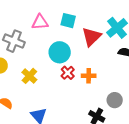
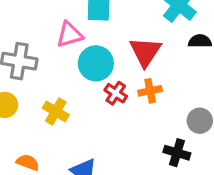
pink triangle: (40, 22) -> (70, 35), moved
red triangle: (92, 37) -> (145, 52), moved

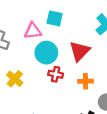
orange cross: (150, 91) -> (85, 81), moved
red cross: (116, 93) -> (56, 74), turned -32

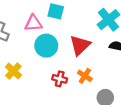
red cross: (56, 74) -> (60, 79), moved
orange cross: (85, 81) -> (85, 76), turned 32

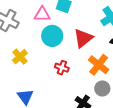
orange cross: (85, 76) -> (99, 65), moved, size x1.5

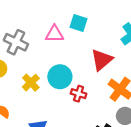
cyan circle: (52, 36) -> (60, 77), moved

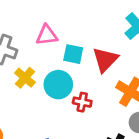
cyan square: (78, 23) -> (73, 54), moved
yellow cross: (31, 83) -> (25, 78), moved

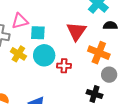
pink triangle: (47, 35) -> (20, 21), moved
cyan square: (73, 54) -> (38, 33), moved

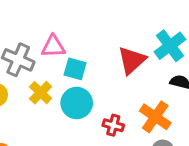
red triangle: (76, 31) -> (132, 60), moved
red cross: (64, 66) -> (113, 125), moved

